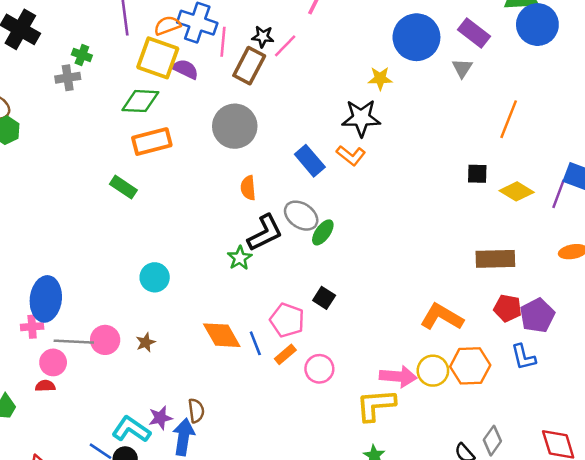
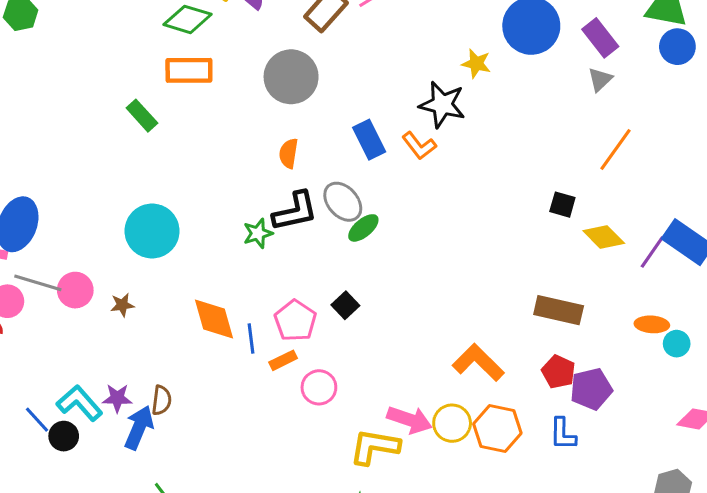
blue circle: (537, 25) -> (677, 47), size x0.7
gray triangle: (462, 68) -> (600, 79), moved
cyan circle: (155, 277) -> (152, 231), size x1.5

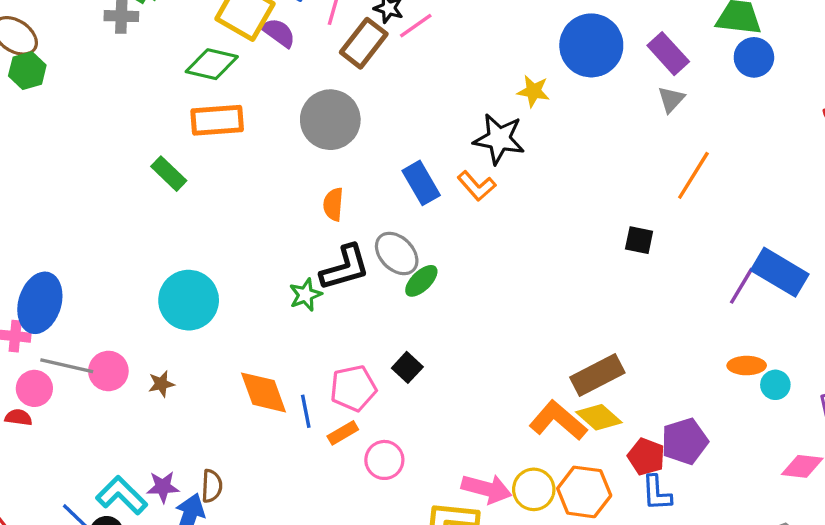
yellow diamond: (604, 237) -> (599, 417), moved
brown rectangle: (559, 310) -> (597, 375), moved, turned -36
pink pentagon: (295, 321) -> (353, 388), turned 30
red pentagon: (558, 372) -> (646, 457), moved

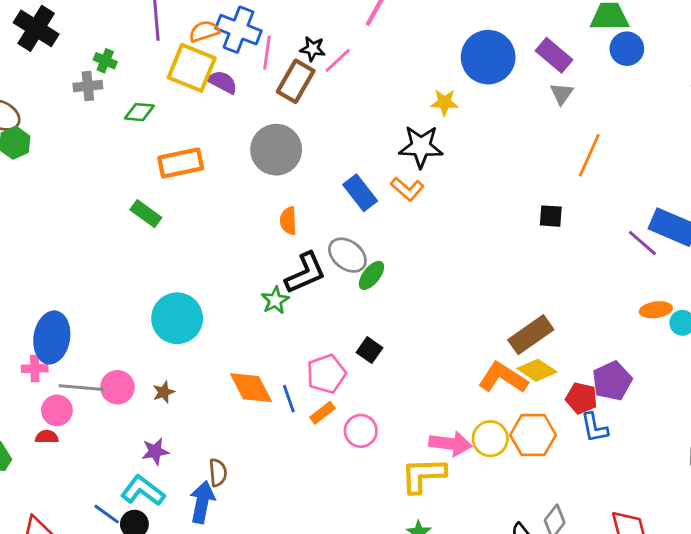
green diamond: (212, 64) -> (139, 112), moved, size x0.7
purple line: (742, 286) -> (642, 243), turned -72
purple star: (163, 487) -> (155, 451), moved

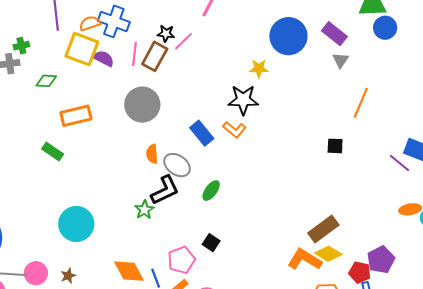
pink line: (267, 53) -> (134, 54), moved
green cross: (105, 61) -> (21, 46), turned -35
gray ellipse: (347, 255) -> (177, 165), moved

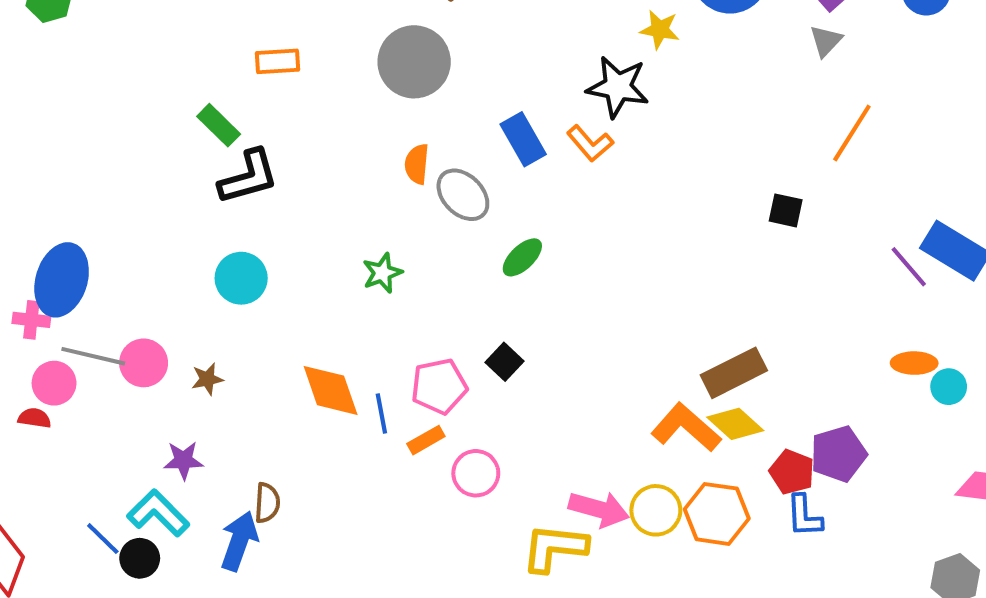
orange rectangle: (76, 116) -> (278, 61), size x0.7
black L-shape: (165, 190) -> (248, 177), moved
cyan circle: (76, 224) -> (241, 278), size x0.7

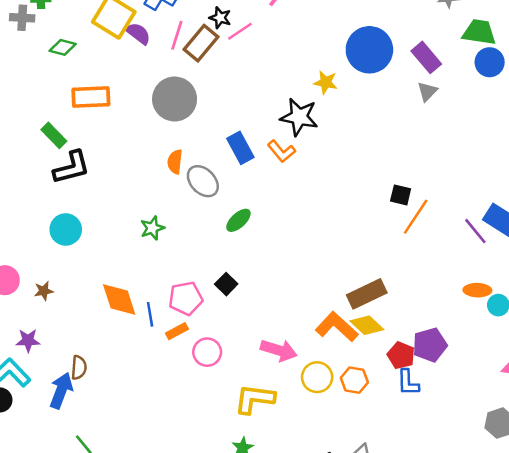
orange rectangle: (278, 61) -> (91, 97), size x1.4
orange line: (852, 133) -> (416, 217), moved
pink arrow: (599, 509) -> (279, 350), moved
orange hexagon: (717, 514) -> (354, 380), size x0.7

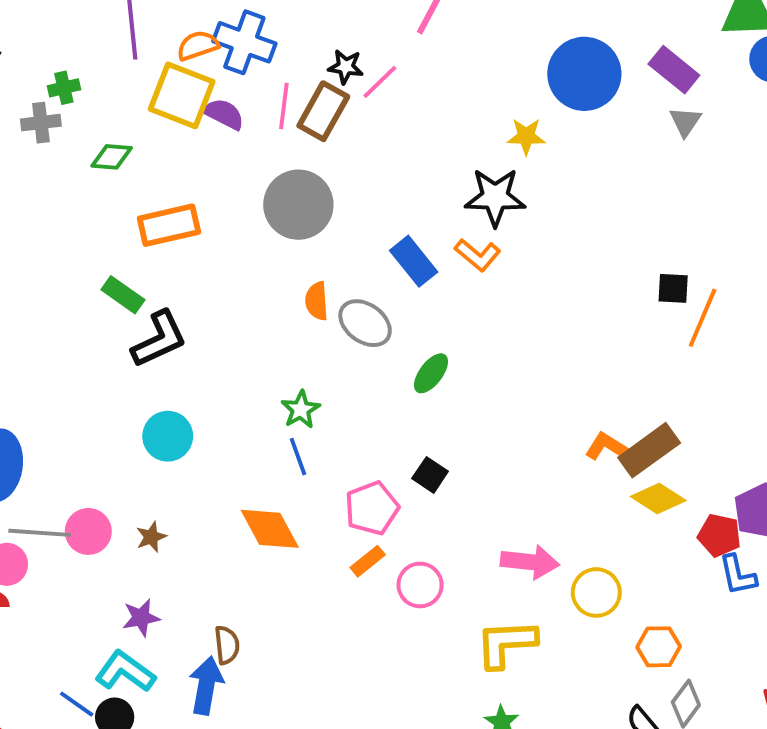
blue line: (150, 314) -> (298, 457), moved
orange L-shape: (337, 327) -> (608, 447), moved, size x0.7
orange hexagon: (354, 380) -> (659, 647), moved

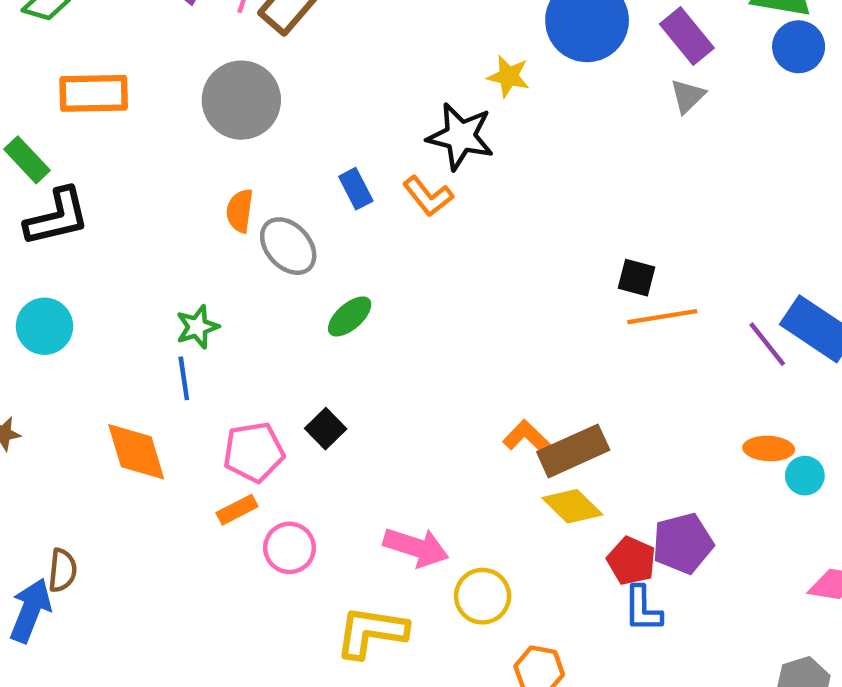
blue rectangle: (414, 261) -> (356, 189), size x0.7
orange line: (703, 318) -> (662, 317), turned 46

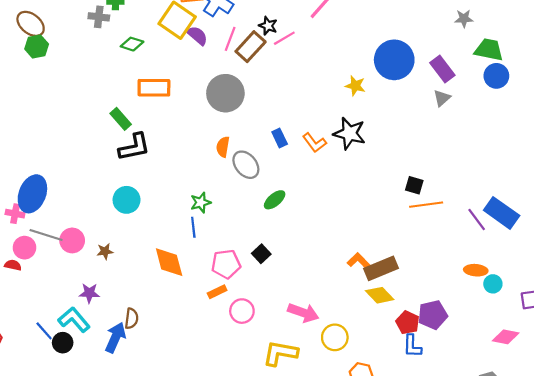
black star: (460, 136) -> (349, 133), moved

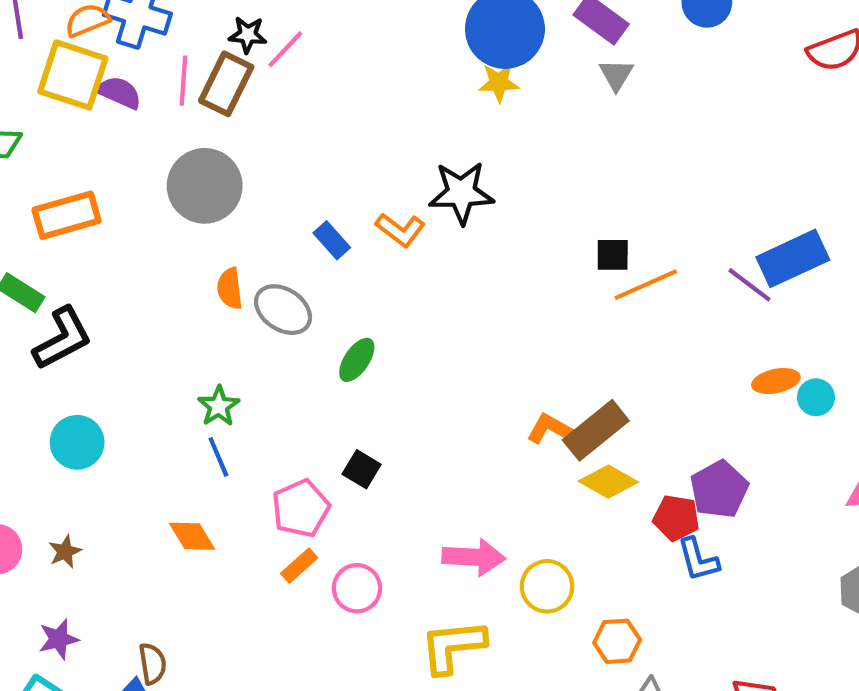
yellow star: (355, 86) -> (499, 83), moved
blue rectangle: (502, 213) -> (793, 258), turned -44
orange diamond: (169, 262) -> (192, 536), size x0.7

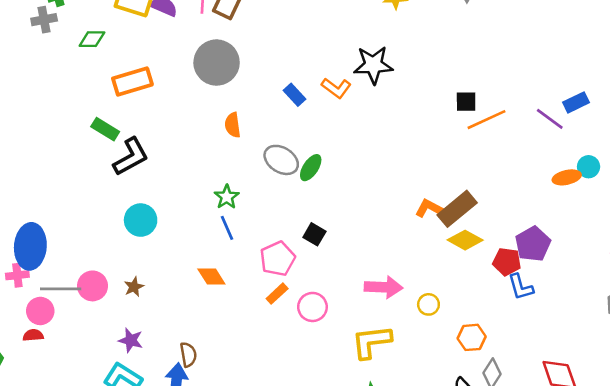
blue rectangle: (793, 258) -> (576, 102), size x0.6
gray ellipse: (283, 310) -> (281, 160), moved
cyan circle: (816, 397) -> (589, 167), moved
yellow circle: (547, 586) -> (428, 304), size x0.7
purple star: (59, 639) -> (131, 340), turned 30

